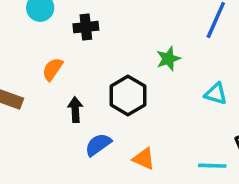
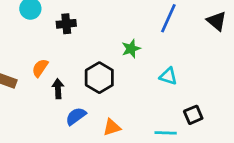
orange semicircle: (52, 69) -> (40, 68), moved
orange triangle: (144, 159) -> (112, 127), turned -42

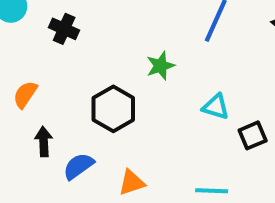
black cross: (66, 24) -> (64, 29), turned 30
black arrow: (58, 89) -> (44, 142), moved
black square: (193, 115) -> (253, 135), moved

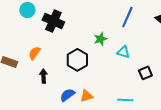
black cross: (64, 29) -> (53, 21), size x1.5
cyan triangle: (216, 107) -> (123, 52), moved
blue semicircle: (78, 166) -> (67, 95), moved

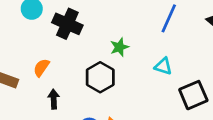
green star: (100, 39) -> (119, 47), moved
black square: (145, 73) -> (193, 95), size x1.5

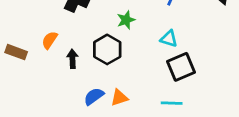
black square: (193, 95) -> (181, 67), moved
black arrow: (54, 99) -> (72, 59), moved

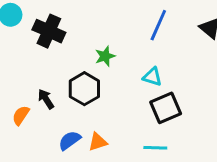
orange semicircle: (50, 40) -> (21, 115), moved
black arrow: (72, 59) -> (46, 99), turned -30

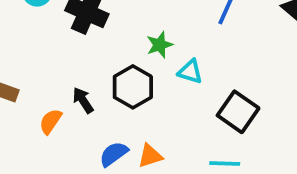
cyan triangle: (152, 77) -> (190, 72), moved
black square: (166, 108) -> (238, 112), turned -32

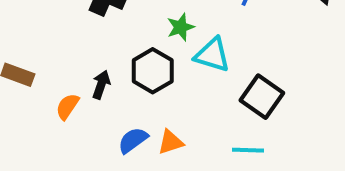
cyan triangle: (190, 72) -> (212, 55), size x1.4
black arrow: (83, 100) -> (101, 85), turned 52

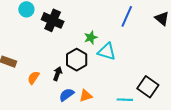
black arrow: (101, 85) -> (58, 74), moved
black square: (262, 97) -> (148, 87), moved

